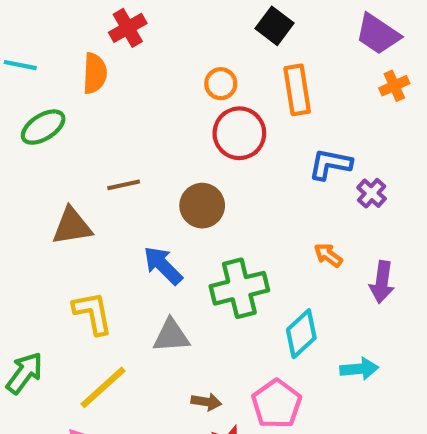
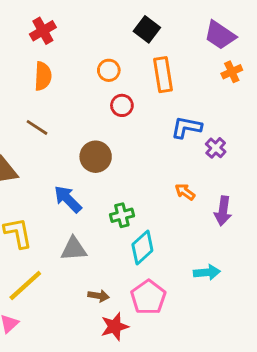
orange semicircle: (95, 73) -> (43, 76), moved
red circle: (239, 133) -> (122, 105), size x0.6
brown line: (124, 185) -> (37, 127), moved, turned 45
green cross: (239, 288) -> (122, 215), size x0.6
cyan diamond: (301, 334) -> (142, 247), moved

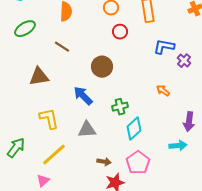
purple arrow: (223, 211) -> (189, 122), moved

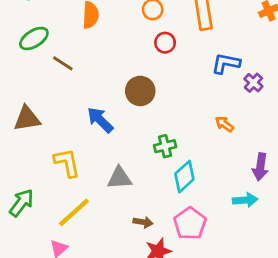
brown line: (62, 47) -> (63, 63), moved
brown triangle: (39, 77) -> (27, 119), moved
blue arrow: (83, 96) -> (100, 120), moved

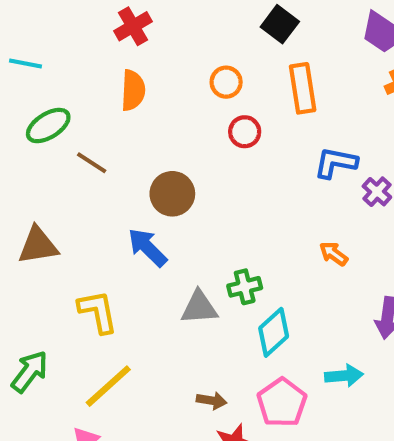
brown circle: (140, 91) -> (172, 194), moved
gray triangle: (120, 178) -> (199, 307), moved
cyan arrow: (245, 200) -> (344, 376), moved

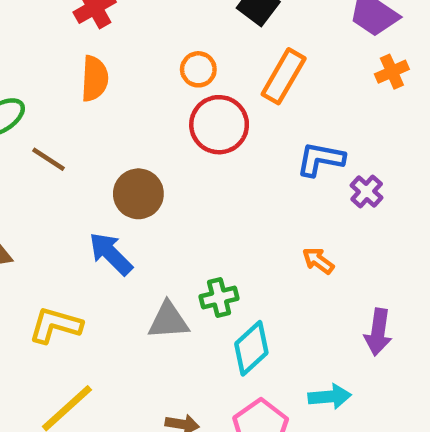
orange rectangle: (303, 88) -> (284, 76), turned 39
red circle: (245, 132) -> (219, 125), size x1.6
yellow L-shape: (98, 312) -> (55, 325), turned -63

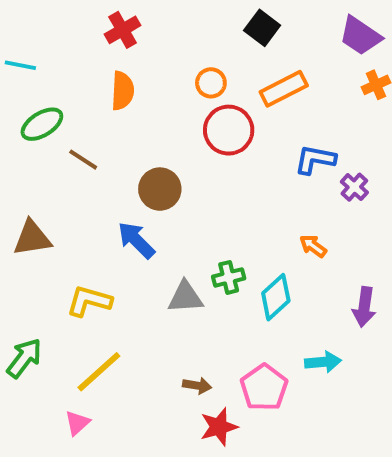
orange rectangle: (284, 76) -> (284, 89), turned 33
cyan diamond: (251, 348) -> (276, 297), moved

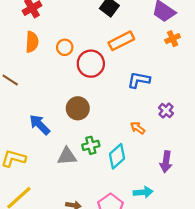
orange circle: (211, 83) -> (65, 47), moved
purple cross: (354, 187) -> (166, 110), moved
brown circle: (160, 189) -> (78, 108), moved

